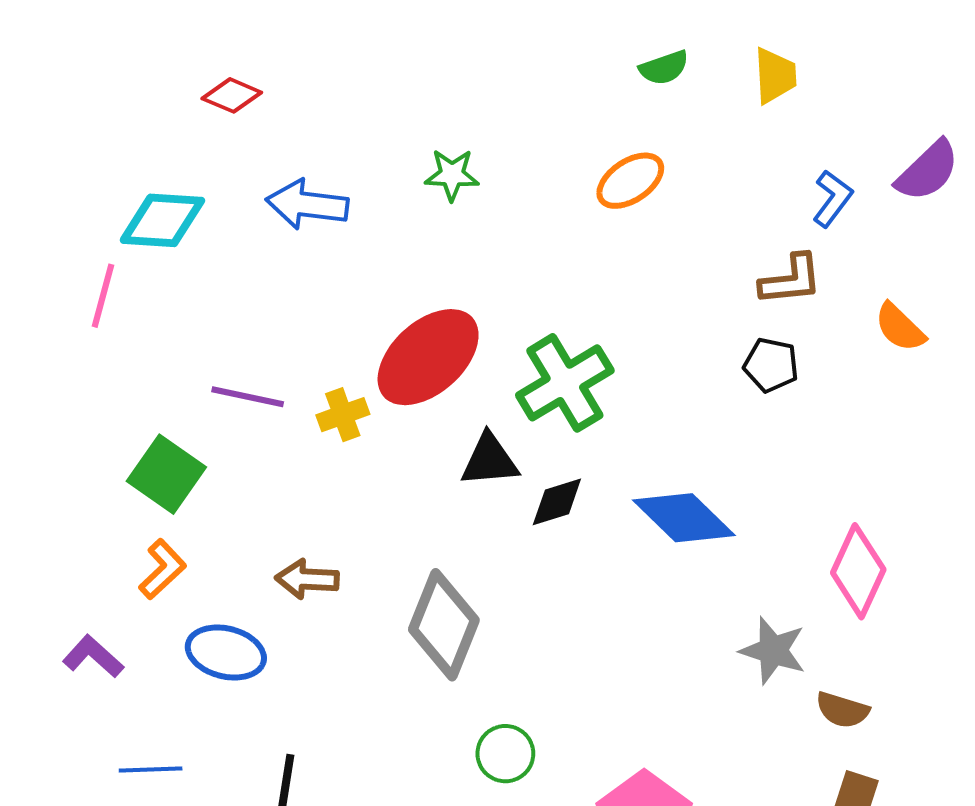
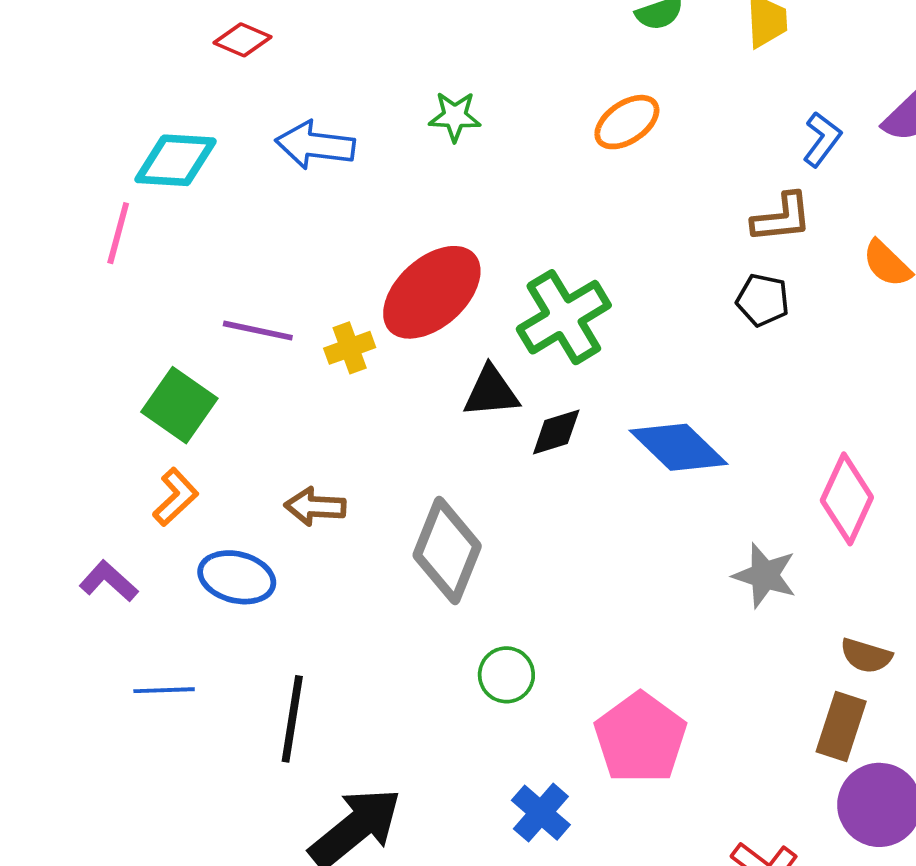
brown semicircle: (842, 710) -> (866, 656), moved

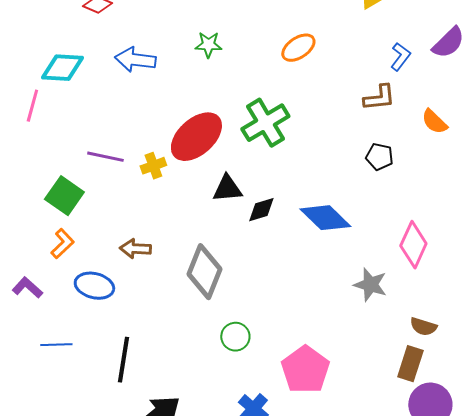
black pentagon: (763, 300) -> (379, 157), moved
green cross: (564, 317) -> (265, 123), moved

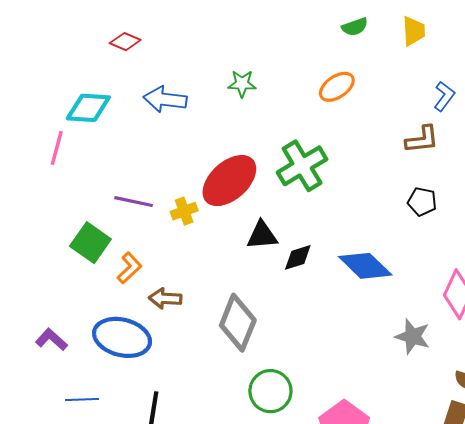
orange L-shape: (62, 244) -> (129, 268), moved
blue ellipse: (94, 286) -> (122, 337), size x1.4
green circle: (235, 337) -> (270, 391), size x1.4

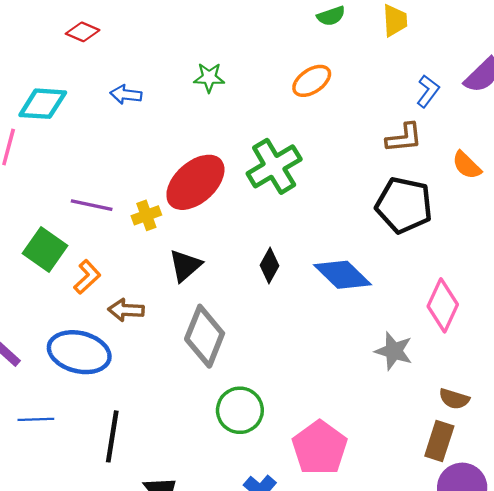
blue arrow: (165, 99) -> (126, 95), size x0.7
black pentagon: (422, 202) -> (404, 205), size x1.8
black triangle: (262, 235) -> (185, 266), moved, turned -36
black diamond: (298, 257) -> (270, 266), turned -44

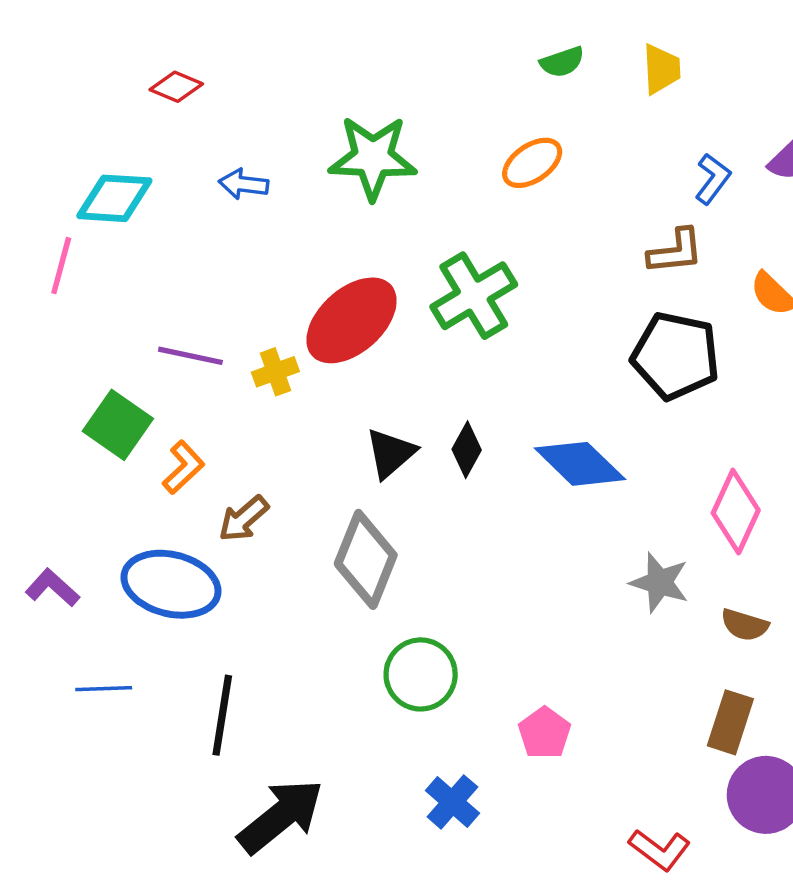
green star: (209, 77) -> (373, 158), size x1.8
black triangle: (185, 266) -> (390, 453), moved
brown arrow: (126, 310) -> (244, 519), turned -44
brown semicircle: (454, 399) -> (745, 625), moved
pink pentagon: (320, 448) -> (545, 733), size x0.6

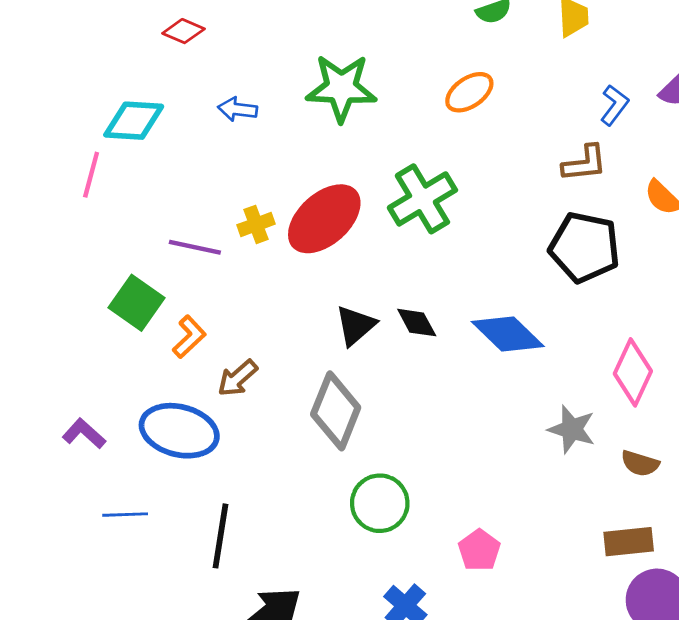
yellow cross: (275, 372) -> (256, 224), moved
black diamond: (467, 450) -> (417, 323), turned -57
brown rectangle: (730, 722) -> (629, 542), turned 66

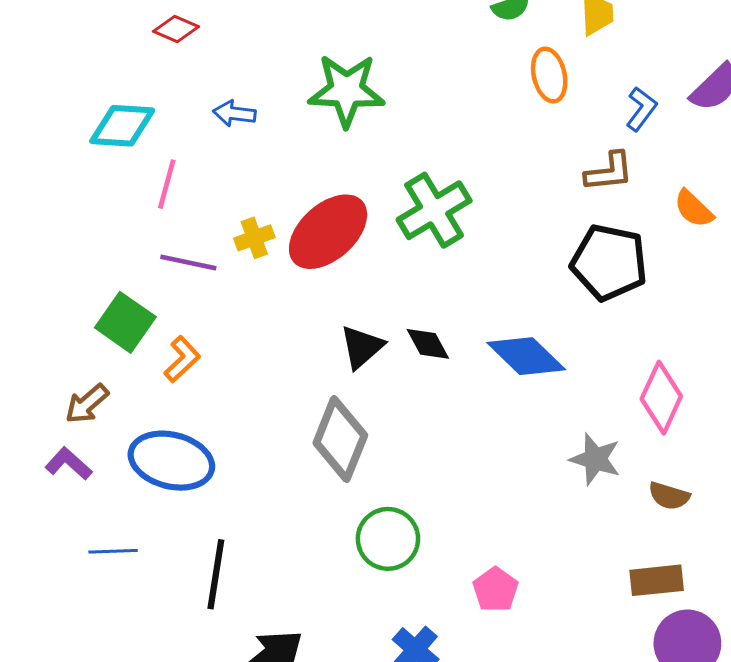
orange ellipse: (469, 92) -> (549, 75), moved, turned -69
pink line: (91, 175) -> (167, 184), moved
brown arrow: (238, 378) -> (87, 404), moved

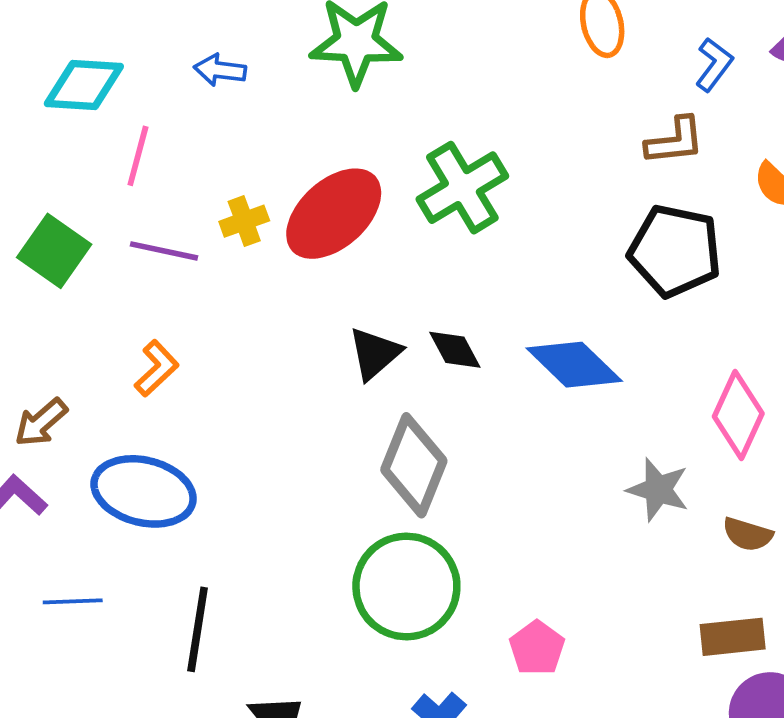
green square: (125, 322) -> (54, 251), moved
gray diamond: (340, 439) -> (414, 465), moved
green circle: (388, 539) -> (406, 586), size x1.4

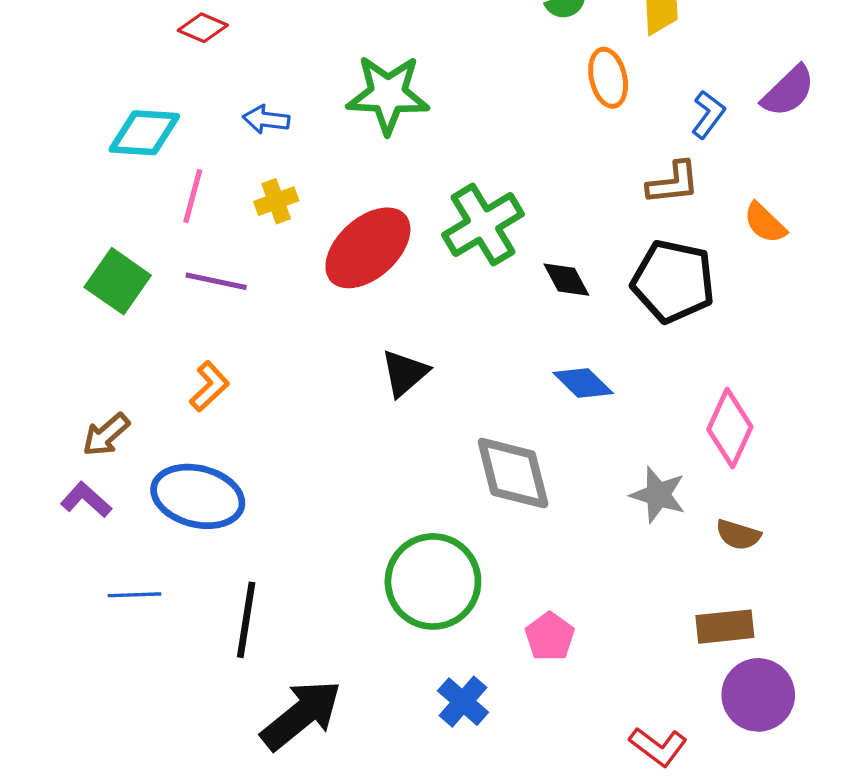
yellow cross: (244, 221) -> (276, 201), moved
black diamond: (455, 350) -> (566, 280), moved
blue diamond: (574, 365) -> (583, 383), size x0.7
gray diamond: (414, 465) -> (513, 473), moved, turned -36

